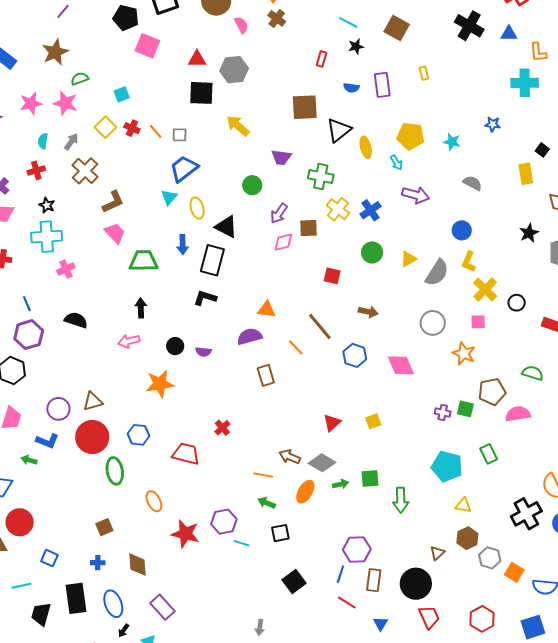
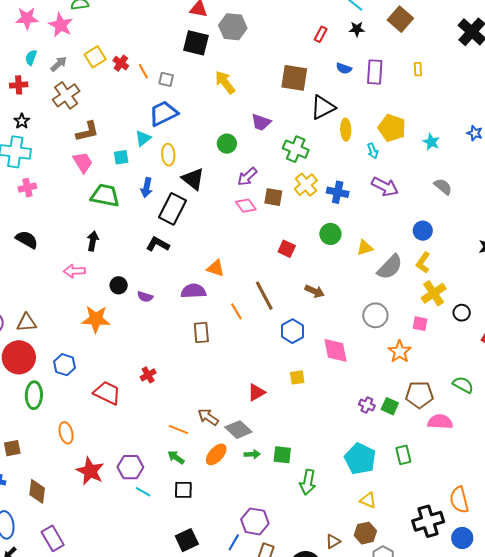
cyan square: (122, 94) -> (121, 157), moved
blue cross: (371, 210) -> (338, 192), turned 35
pink diamond: (283, 242) -> (246, 206), turned 55
yellow square: (373, 421) -> (297, 377), moved

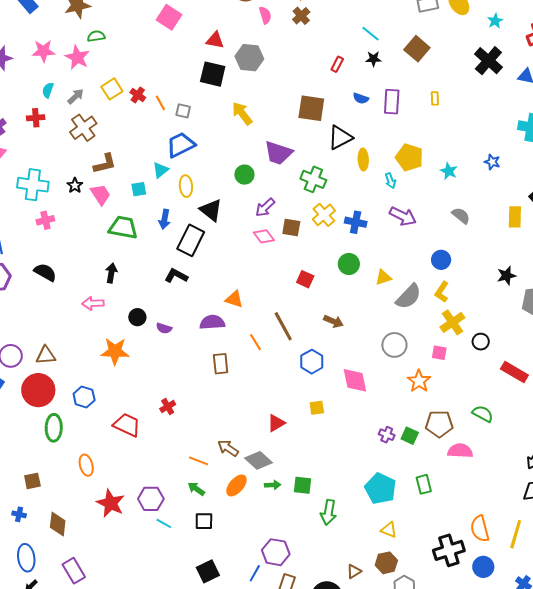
black star: (22, 121) -> (75, 185), moved
purple trapezoid: (261, 122) -> (278, 153), size x1.4

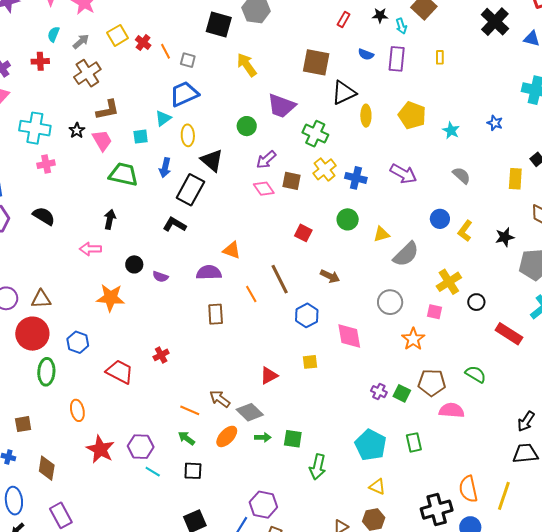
cyan arrow: (390, 181) -> (401, 26), moved
yellow L-shape: (442, 292) -> (465, 231), moved

